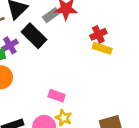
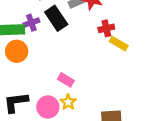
red cross: (98, 34) -> (106, 28), moved

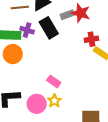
purple cross: (31, 23) -> (27, 30), turned 32

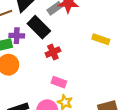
red cross: (91, 39) -> (53, 52), moved

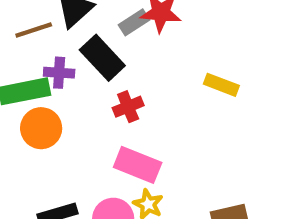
pink rectangle: (59, 82) -> (138, 165), size x1.5

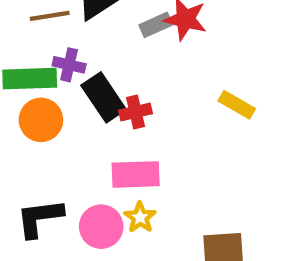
black rectangle: (102, 58) -> (104, 97), moved
pink rectangle: (138, 165) -> (136, 174), turned -33

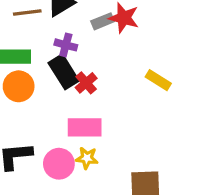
purple cross: (69, 65) -> (66, 45), moved
red cross: (136, 112) -> (86, 83), turned -30
yellow star: (140, 217) -> (87, 158), turned -30

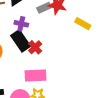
yellow rectangle: (158, 80) -> (83, 24), moved

